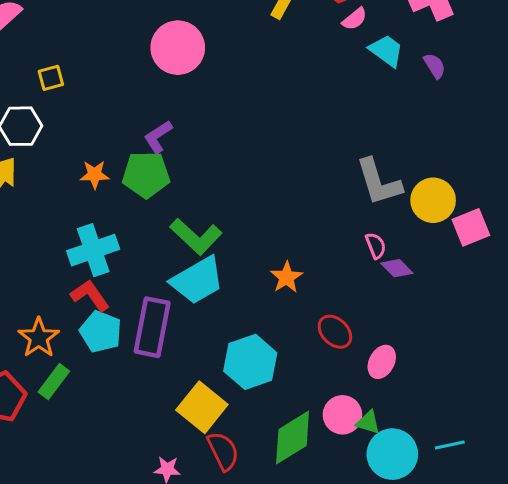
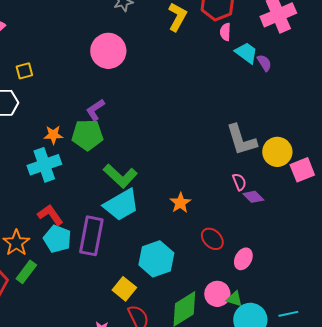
pink semicircle: (355, 19) -> (225, 32), turned 132
purple semicircle: (435, 66) -> (264, 63), moved
cyan cross: (93, 250) -> (44, 165), moved
yellow square: (202, 407) -> (124, 289), size x0.7

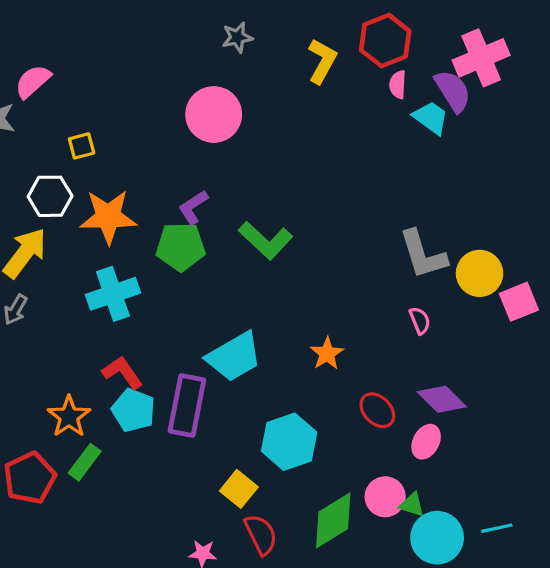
purple semicircle: (264, 63) -> (453, 91), moved, size x1.6
orange star: (53, 135) -> (108, 217), moved, size x1.8
green L-shape: (120, 176) -> (266, 240), moved
purple diamond: (253, 197) -> (442, 399), moved, size x1.4

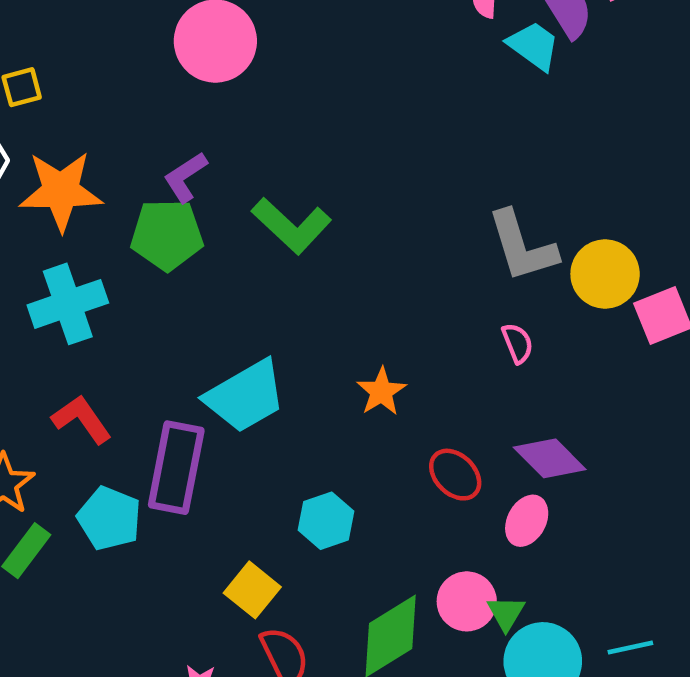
cyan pentagon: (133, 410) -> (109, 518), moved
cyan hexagon: (289, 442) -> (326, 521), size x0.7
green triangle: (412, 505) -> (506, 613), turned 44

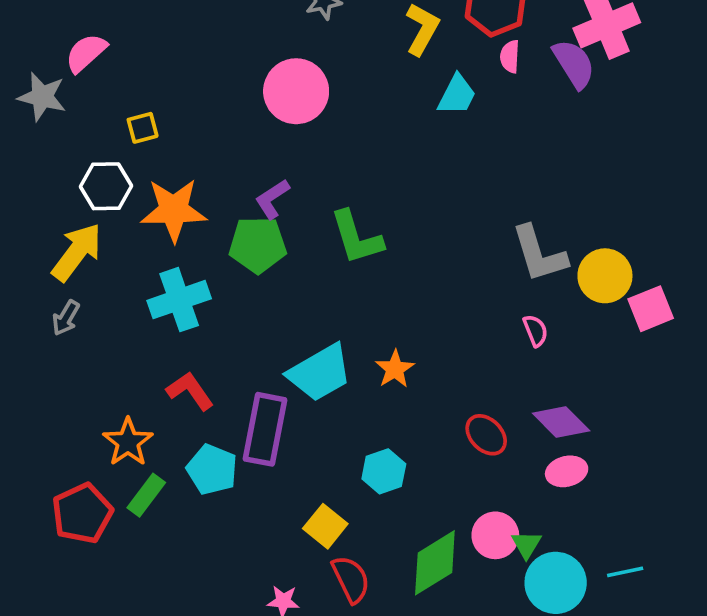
cyan trapezoid: (534, 46) -> (457, 95), moved, turned 81
green L-shape: (291, 226) -> (356, 237), turned 30
orange star: (381, 392) -> (395, 369), moved
pink ellipse: (527, 521) -> (567, 471), moved, turned 48

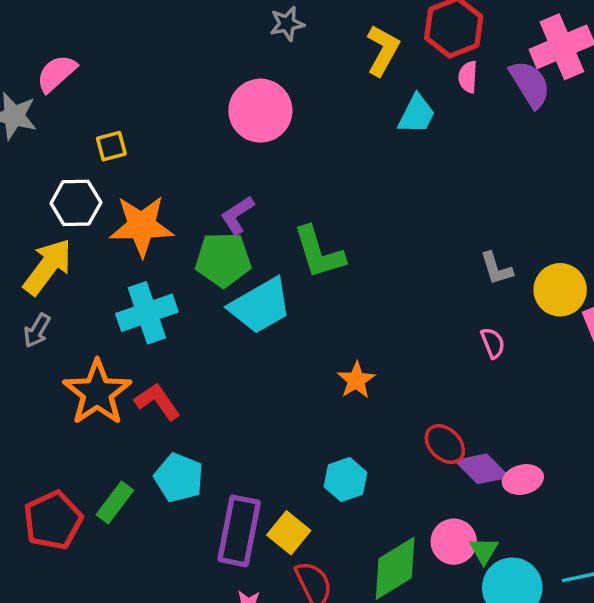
gray L-shape: (539, 254) -> (496, 268), size x0.6
cyan trapezoid: (320, 373) -> (260, 306), moved
purple diamond: (561, 422) -> (482, 469), moved
purple rectangle: (265, 429) -> (239, 531), moved
orange star: (128, 442) -> (97, 393), moved, size x1.4

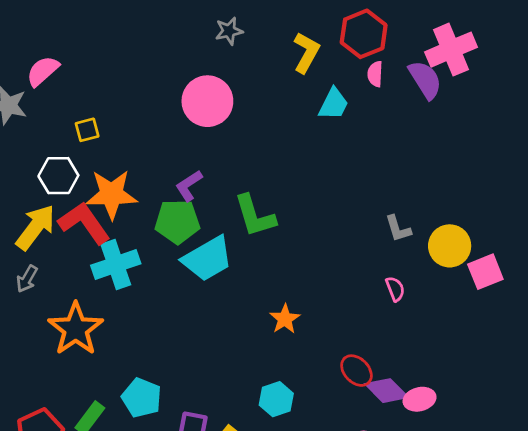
red L-shape: (158, 401) -> (84, 223), moved, size x1.4

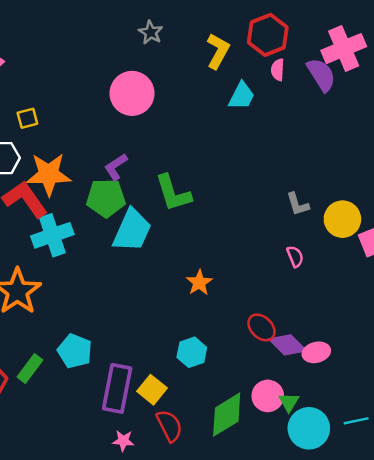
gray star: (229, 31) -> (151, 32), turned -30
cyan trapezoid: (207, 259) -> (132, 230), turned -36

